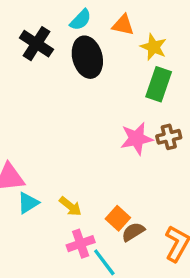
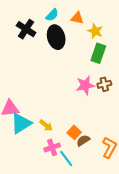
cyan triangle: (28, 203) -> (21, 123), size x1.6

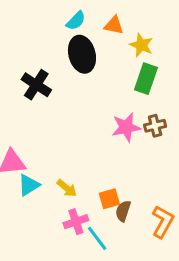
black cross: (26, 29) -> (36, 85), moved
cyan triangle: (21, 123) -> (29, 185), size x0.7
orange square: (74, 132) -> (109, 199), turned 32
brown semicircle: (83, 140) -> (123, 211), turned -40

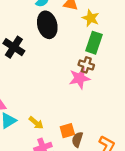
brown cross: (155, 126) -> (86, 65), moved, turned 32

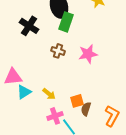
green rectangle: (94, 43) -> (66, 22), moved
brown cross: (86, 65) -> (58, 51), moved

